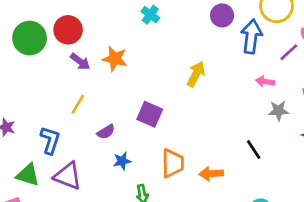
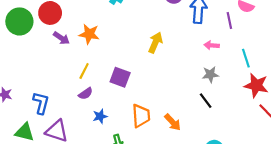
purple line: (289, 52) -> (229, 20), turned -56
yellow line: (78, 104) -> (84, 71), moved
gray star: (279, 111) -> (210, 74), moved
orange arrow: (211, 174) -> (173, 122), turned -126

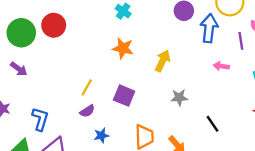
orange star: (89, 34) -> (123, 48), moved
purple arrow: (61, 38) -> (19, 69), moved
gray star: (210, 74) -> (179, 98), moved

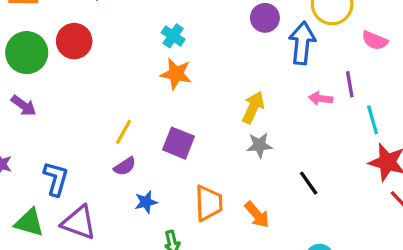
cyan cross: (123, 11) -> (173, 36), moved
purple line: (241, 41) -> (350, 84), moved
yellow arrow: (163, 61) -> (253, 107), moved

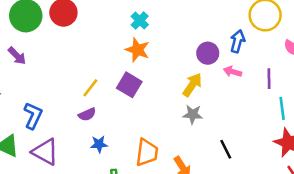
purple circle: (265, 18) -> (208, 53), moved
blue arrow: (302, 43) -> (237, 41), size x0.7
pink arrow: (321, 98) -> (233, 72), moved
purple square: (178, 143) -> (129, 85), moved

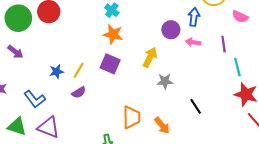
yellow arrow: (192, 85) -> (150, 57), moved
blue L-shape: (33, 116) -> (35, 99), turned 125
blue star: (99, 144) -> (57, 72), moved

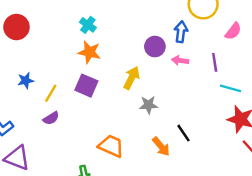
pink semicircle: (240, 17) -> (233, 31), turned -77
cyan line: (237, 67) -> (231, 88), turned -60
blue star: (57, 72) -> (26, 80), moved
orange trapezoid: (132, 117) -> (111, 146), turned -65
orange arrow: (162, 125) -> (161, 146), moved

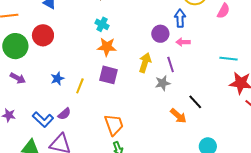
purple line: (215, 62) -> (171, 64), moved
purple semicircle: (51, 118) -> (64, 114), moved
orange trapezoid: (111, 146) -> (114, 125), moved, turned 55

